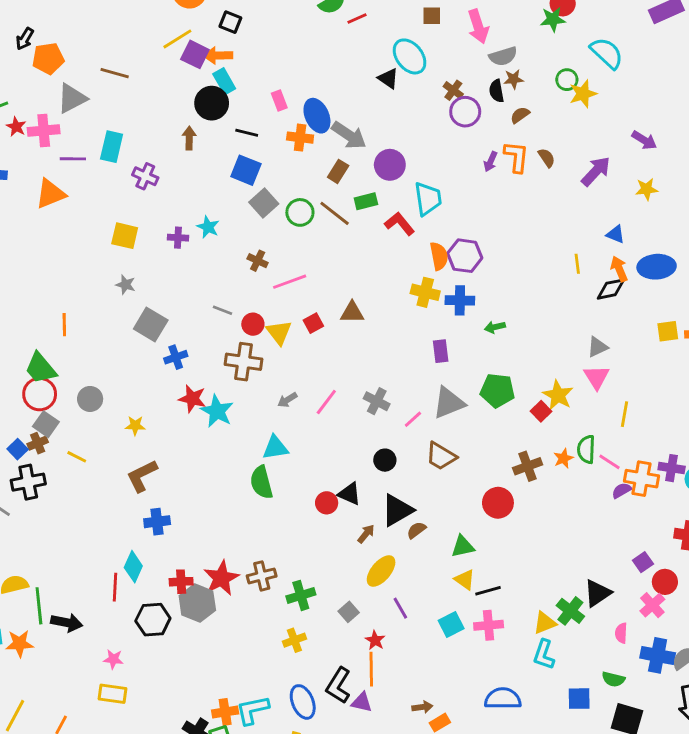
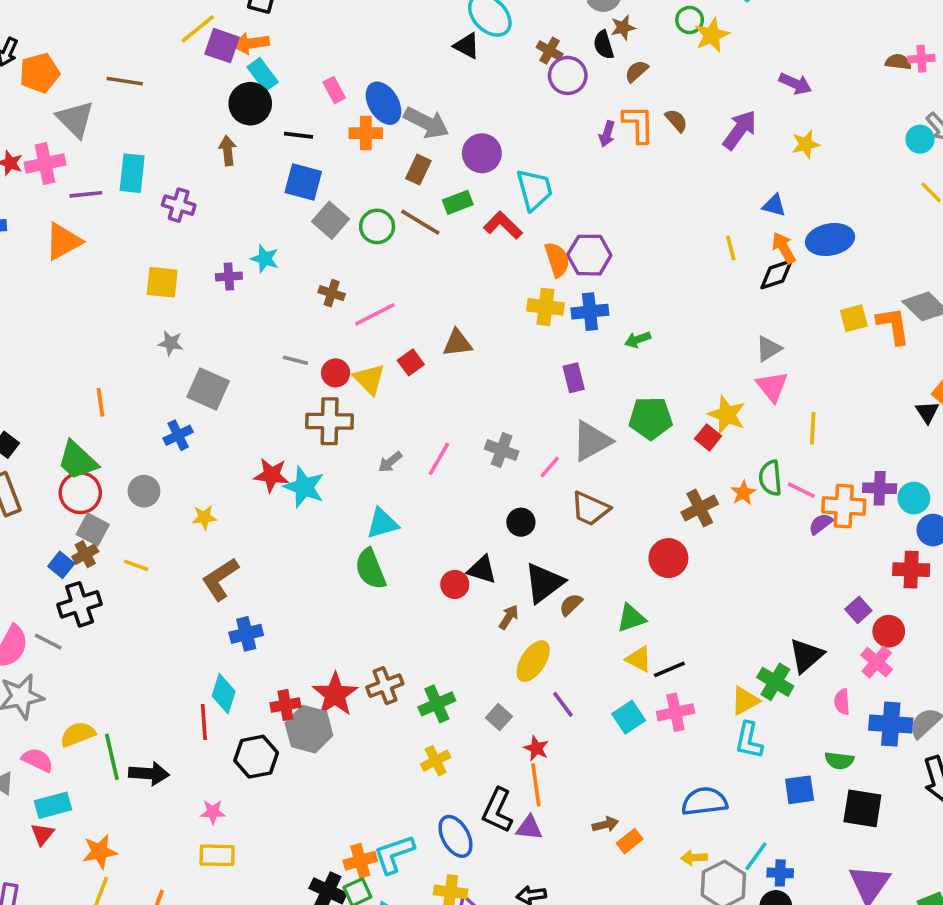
gray triangle: (72, 98) -> (75, 119), turned -40
blue cross: (176, 357) -> (178, 435), moved
orange star: (19, 644) -> (100, 852), moved

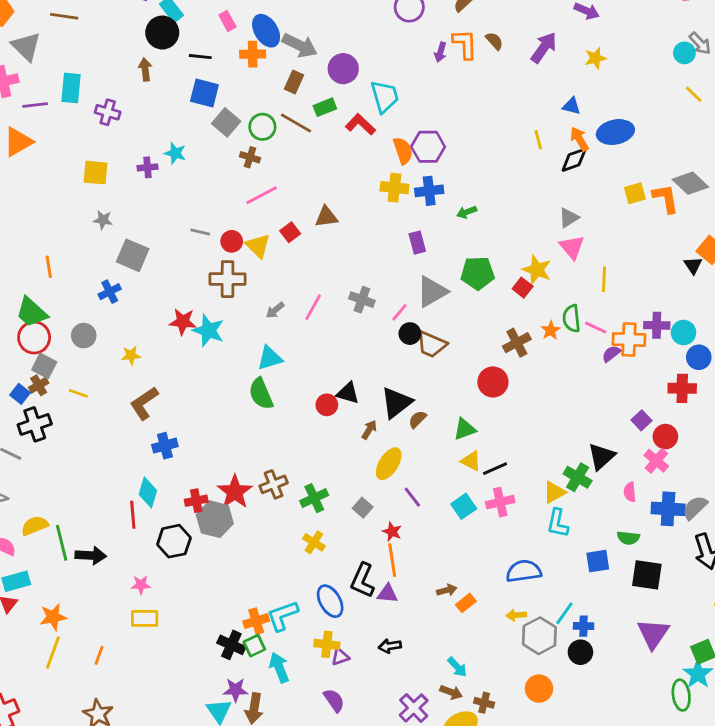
brown cross: (332, 293) -> (250, 157), moved
black circle: (521, 522) -> (410, 334), moved
yellow cross: (436, 761) -> (314, 542), turned -30

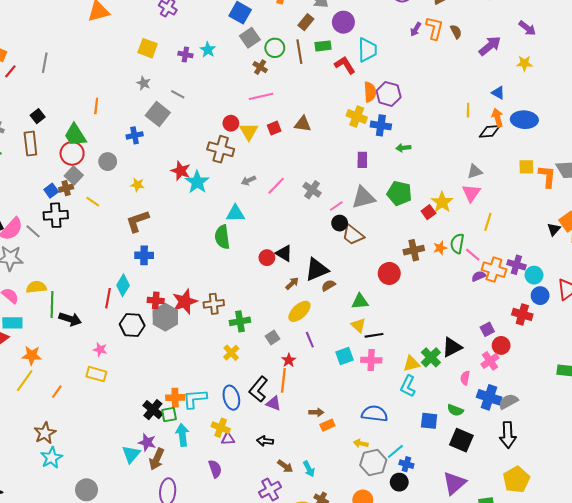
brown line: (296, 123) -> (299, 52), turned 35
gray line: (200, 232) -> (178, 94), moved
brown arrow: (451, 692) -> (285, 466), moved

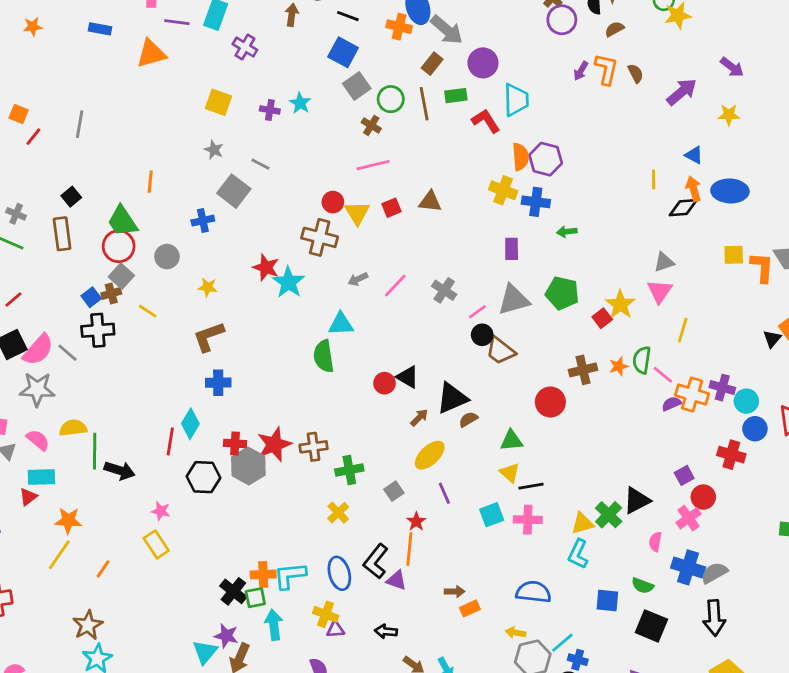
yellow rectangle: (96, 374) -> (156, 544), turned 42

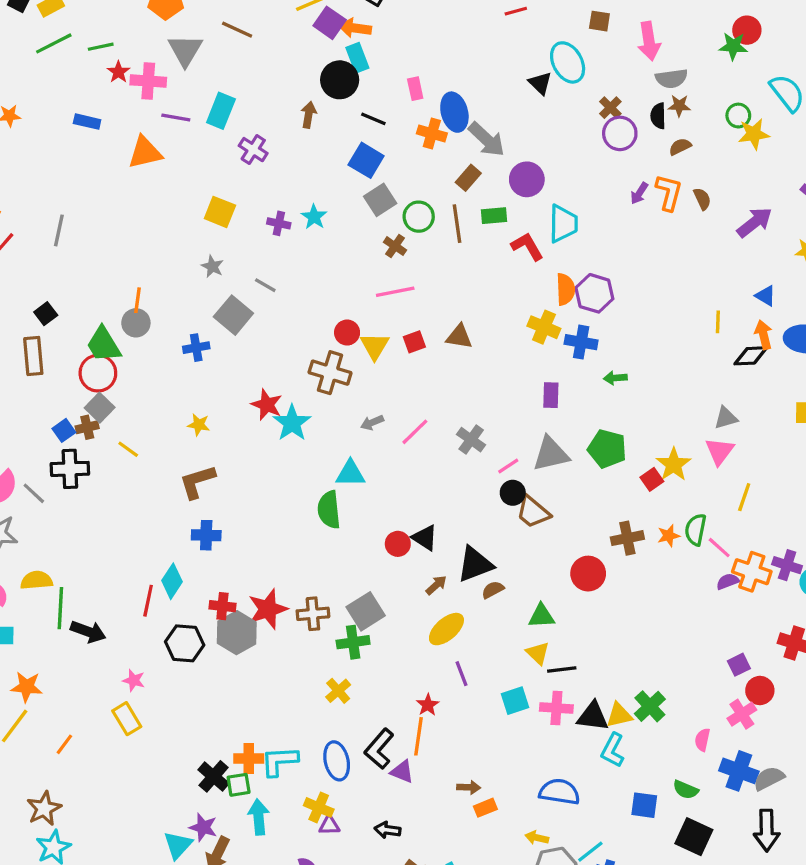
gray circle: (167, 257) -> (136, 323), moved
gray square: (394, 491) -> (366, 611), moved, size x1.6
black triangle: (637, 500) -> (593, 716), moved, turned 32

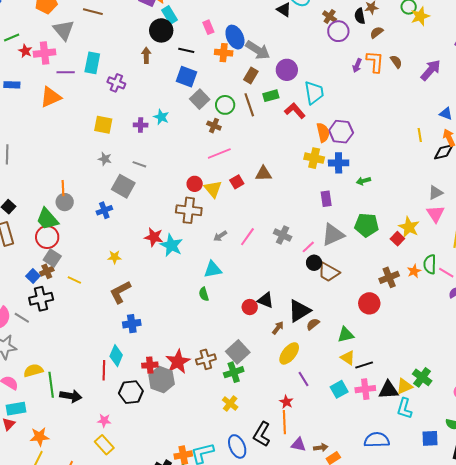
green semicircle: (329, 510) -> (204, 294), size x0.6
purple triangle: (402, 772) -> (298, 445), moved

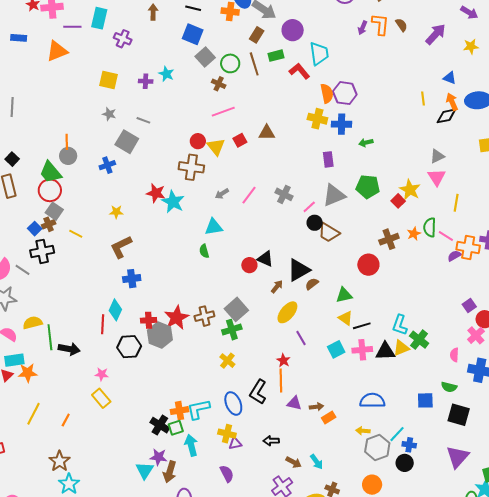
cyan L-shape: (404, 408) -> (400, 325), moved
orange star: (39, 437) -> (28, 373), moved

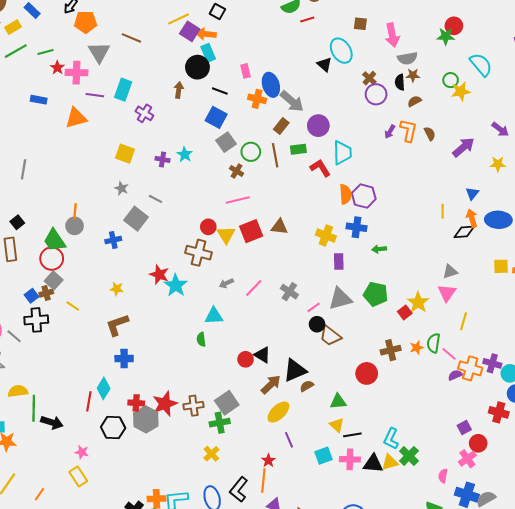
blue triangle: (450, 78) -> (472, 193), turned 40
yellow cross: (317, 119) -> (326, 236), moved
red square: (240, 140) -> (251, 231), size x1.6
brown arrow: (277, 287) -> (271, 384), size x1.5

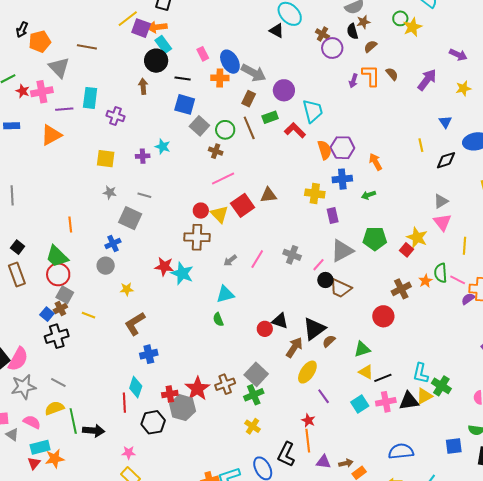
orange arrow: (472, 218) -> (375, 162), moved
gray circle: (75, 226) -> (106, 266), moved
gray line: (14, 336) -> (58, 382), moved

